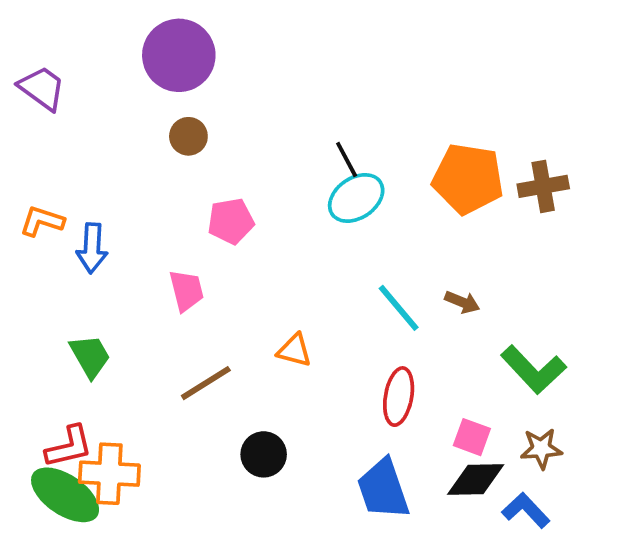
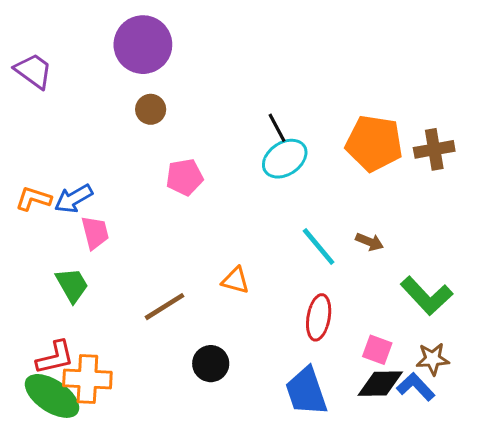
orange L-shape: (42, 221) -> (33, 199), moved
blue arrow: (92, 248) -> (74, 199), turned 57
pink trapezoid: (187, 291) -> (95, 233), moved
blue L-shape: (526, 510) -> (416, 387), moved

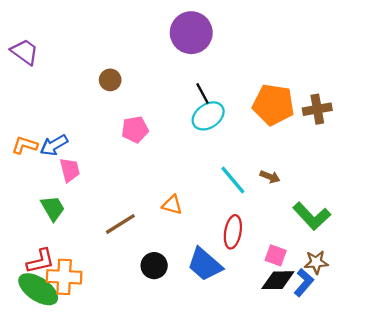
purple circle: (143, 45) -> (191, 33), moved
blue L-shape: (416, 387) -> (304, 282), turned 84
blue trapezoid: (306, 391) -> (205, 264), moved, turned -30

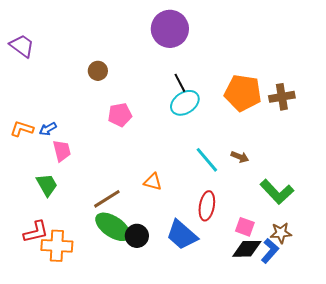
blue arrow: (54, 145) -> (48, 129), size x0.7
green ellipse: (38, 289) -> (113, 227), moved

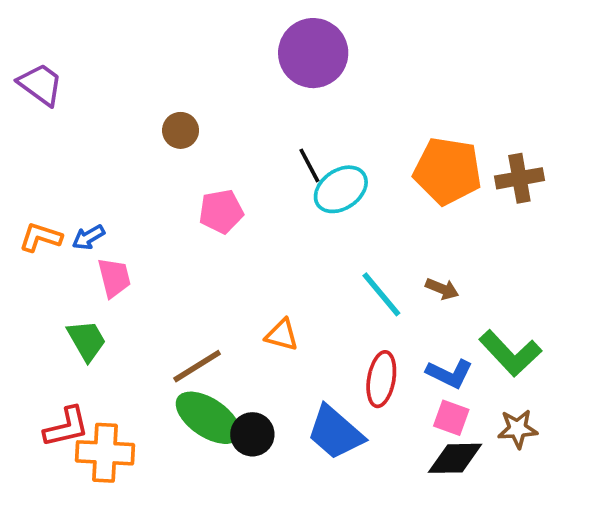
black line: (180, 83) -> (309, 165), moved
blue L-shape: (270, 251) -> (449, 374), moved, turned 75

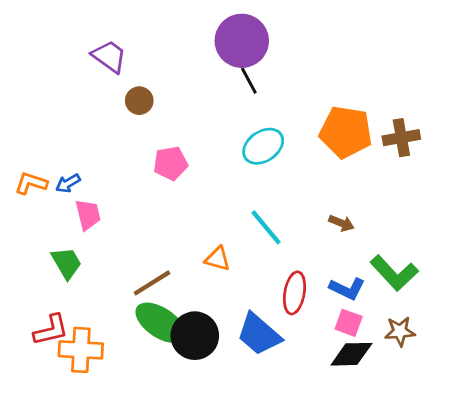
purple trapezoid: (41, 84) -> (109, 56), moved
black line: (309, 165) -> (249, 81), moved
cyan line: (381, 294) -> (266, 227), moved
black circle: (252, 434) -> (195, 336), size x1.4

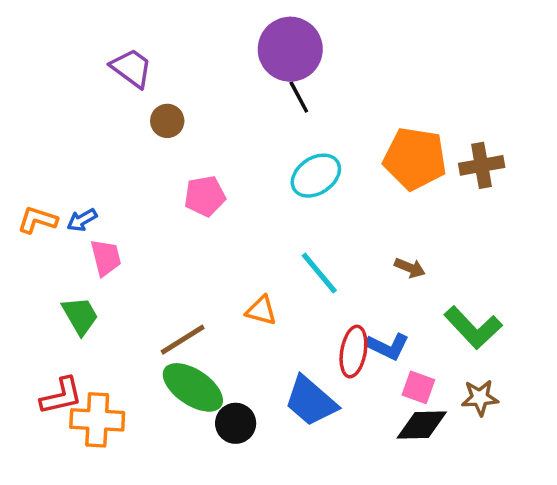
blue L-shape: (347, 289) -> (388, 346), moved
black circle: (195, 336) -> (236, 423), moved, size x0.7

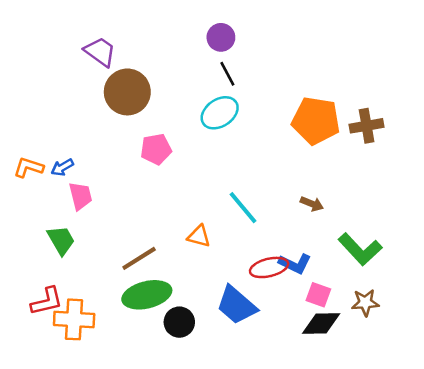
purple circle: (290, 49) -> (221, 37), size x0.6
brown circle: (167, 121) -> (127, 92), size x1.8
cyan ellipse: (316, 176) -> (220, 113), moved
red ellipse: (353, 352) -> (269, 267), turned 66
green ellipse: (193, 387) -> (147, 295), turned -48

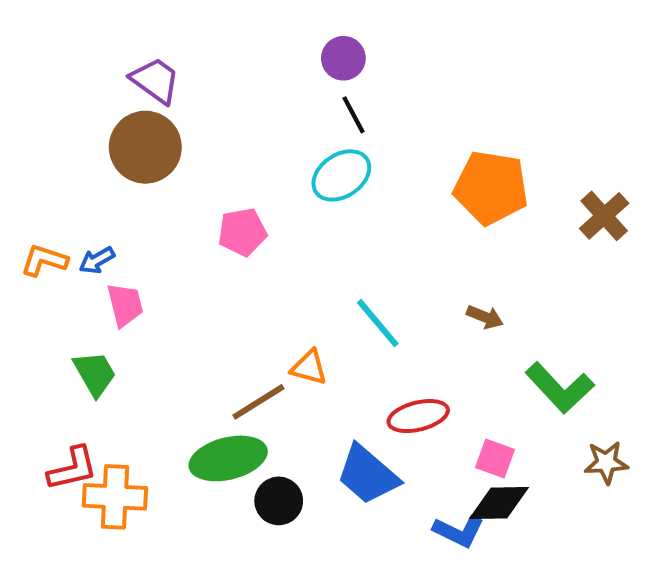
brown circle: (127, 92) -> (145, 147), moved
brown cross: (367, 126) -> (604, 216), moved, turned -32
brown line: (139, 258) -> (258, 402), moved
blue L-shape: (295, 264) -> (459, 531), moved
brown star: (365, 303) -> (606, 463), moved

